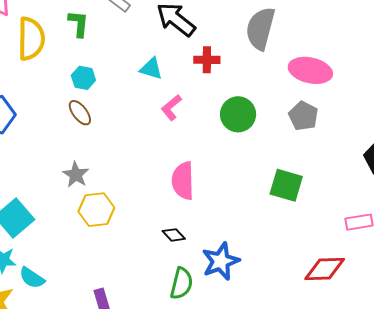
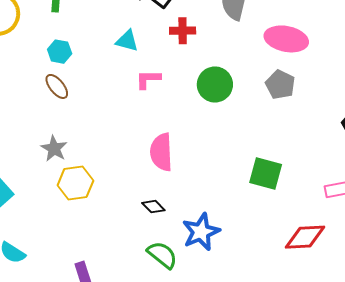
pink L-shape: (171, 108) -> (148, 79), turned 40
green square: (286, 185) -> (266, 173), moved
green semicircle: (181, 283) -> (162, 255), turned -64

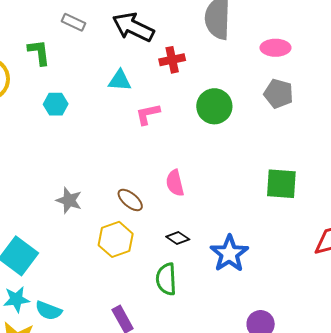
pink ellipse: (286, 39) -> (275, 48), size x0.7
brown ellipse: (57, 86) -> (130, 200), moved
pink semicircle: (161, 152) -> (175, 183), size x0.7
yellow hexagon: (75, 183) -> (116, 239), moved
green semicircle: (162, 255) -> (166, 279), moved, turned -120

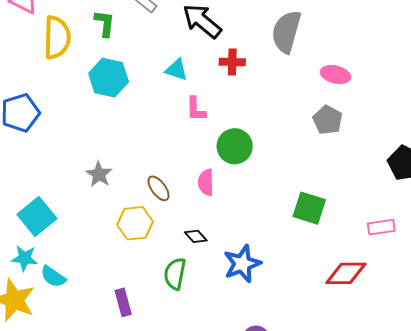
cyan hexagon: (56, 104) -> (109, 78), size x1.6
green circle: (214, 106) -> (235, 146), moved
pink L-shape: (148, 114) -> (196, 109), turned -92

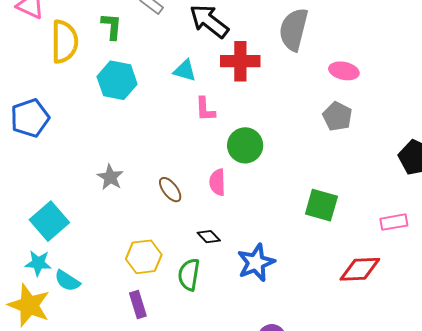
red cross: (232, 62) -> (240, 61), size x1.5
yellow hexagon: (135, 223) -> (144, 257), moved

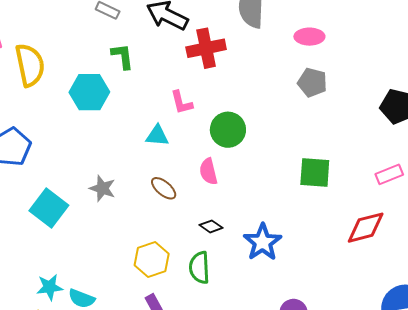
green L-shape: (112, 26) -> (122, 56), moved
cyan triangle: (185, 70) -> (157, 136), moved
cyan square: (49, 221) -> (49, 208), moved

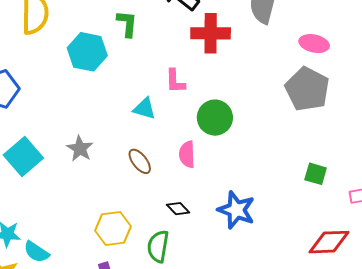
gray pentagon: (312, 82) -> (307, 89), size x1.5
green square: (315, 173) -> (316, 174), moved, size x0.7
blue star: (262, 242) -> (236, 210), moved, turned -30

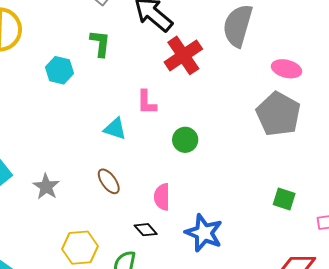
red cross: (211, 33) -> (183, 55), turned -36
cyan hexagon: (87, 52) -> (59, 70), size x0.7
green circle: (215, 118) -> (185, 140), size x0.7
gray star: (80, 149) -> (46, 187), moved
pink semicircle: (187, 154) -> (162, 197), moved

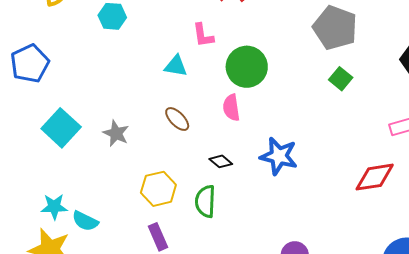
green circle: (185, 140) -> (247, 67), size x1.6
pink semicircle: (162, 197) -> (231, 108), moved
green square: (284, 199) -> (341, 79), moved, turned 30

